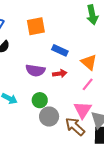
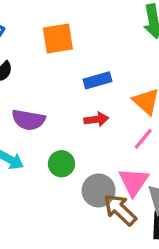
blue rectangle: (60, 50) -> (97, 80), turned -42
purple semicircle: (35, 70) -> (29, 120), moved
gray circle: (49, 117) -> (99, 190), moved

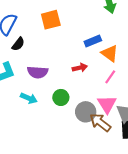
blue rectangle: (97, 80) -> (93, 41), moved

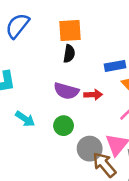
black semicircle: (18, 44) -> (69, 54), moved, turned -40
purple semicircle: (38, 72) -> (66, 91), moved

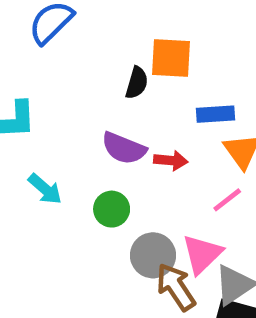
orange square: (70, 31) -> (171, 58), moved

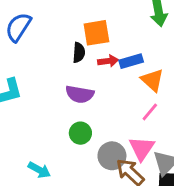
red arrow: (171, 160) -> (108, 61), moved
cyan arrow: (45, 189) -> (39, 170), moved

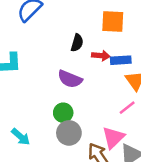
orange square: (96, 33) -> (113, 22), moved
gray circle: (112, 156) -> (69, 133), moved

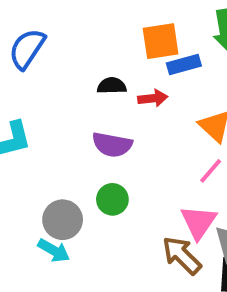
black semicircle: (77, 43) -> (112, 86), turned -96
blue rectangle: (121, 60) -> (184, 65), moved
gray circle: (69, 133) -> (63, 220), moved

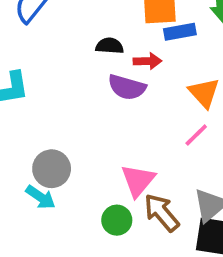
purple semicircle: (112, 145) -> (127, 87), moved
green circle: (112, 199) -> (117, 220), moved
pink triangle: (199, 222) -> (138, 181), moved

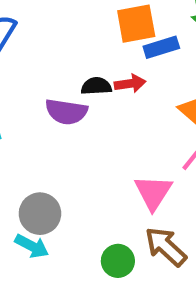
black semicircle: (110, 46) -> (96, 86), moved
purple semicircle: (127, 87) -> (66, 112), moved
pink triangle: (138, 181) -> (153, 192), moved

